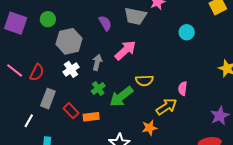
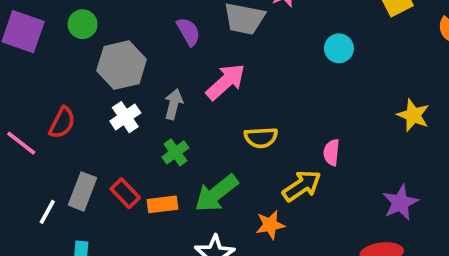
pink line: (15, 70) -> (21, 143), moved
green arrow: (121, 97) -> (216, 193), moved
gray rectangle: (48, 99) -> (83, 191), moved

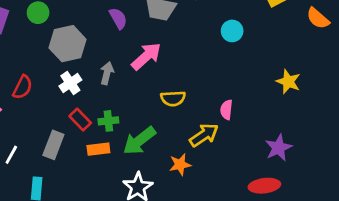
green cross: (175, 152) -> (108, 121), moved, turned 30
gray rectangle: (83, 191) -> (53, 145), moved
red rectangle: (125, 193) -> (80, 120), moved

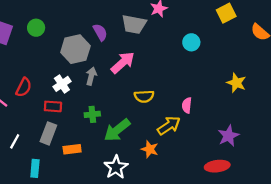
gray hexagon: (68, 44) -> (75, 49), moved
red rectangle: (80, 120) -> (53, 106), moved, turned -42
orange rectangle: (98, 149) -> (72, 149), moved
orange star: (180, 165) -> (150, 149), turned 30

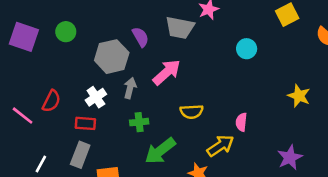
green cross: (92, 114) -> (139, 122), moved

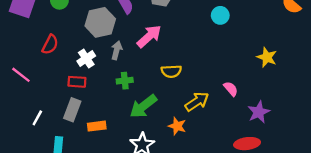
red semicircle: (51, 101) -> (50, 45), moved
pink semicircle: (241, 122) -> (231, 89), moved, turned 133

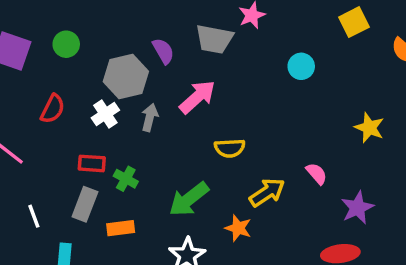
white cross: (86, 58) -> (105, 114), moved
green cross: (125, 81) -> (126, 179), moved, turned 35
white line: (37, 118) -> (34, 216), turned -49

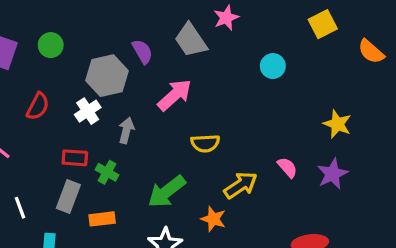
gray trapezoid: (214, 39) -> (191, 40), turned 45
gray arrow: (150, 117) -> (126, 130), moved
purple star: (357, 208) -> (332, 174), moved

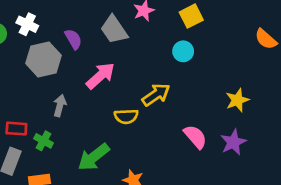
yellow square: (323, 24) -> (191, 16), moved
white cross: (88, 111) -> (27, 24), moved, turned -30
yellow star: (337, 124) -> (237, 100), turned 30
pink semicircle: (287, 167) -> (195, 137), size x1.4
yellow arrow: (241, 185) -> (156, 95), moved

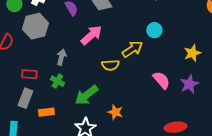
cyan circle: (183, 51) -> (154, 30), moved
gray hexagon: (43, 59) -> (35, 26), moved
green cross: (43, 141) -> (57, 81), moved

